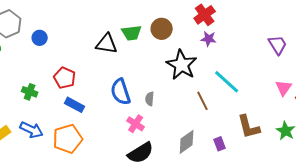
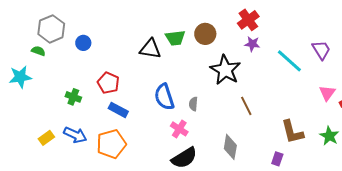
cyan line: (227, 82) -> (289, 61), moved
gray diamond: (187, 142) -> (230, 147), turned -45
purple rectangle: (220, 144) -> (277, 159), moved, turned 40

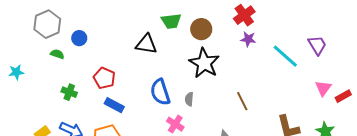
green trapezoid: (175, 38) -> (171, 21), moved
green semicircle: (38, 51) -> (57, 54), moved
black star: (225, 70) -> (204, 63), moved
cyan star: (20, 77) -> (16, 72), size x0.7

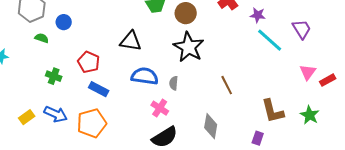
purple star: (248, 39) -> (258, 15), moved
black triangle: (146, 44) -> (131, 41), moved
blue semicircle: (160, 92) -> (145, 76), turned 116

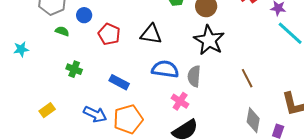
red pentagon: (89, 62) -> (109, 34), moved
gray semicircle: (174, 83) -> (194, 76), size x1.5
blue arrow: (56, 114) -> (95, 114), moved
orange pentagon: (92, 123) -> (128, 119), moved
gray diamond: (211, 126) -> (253, 120), moved

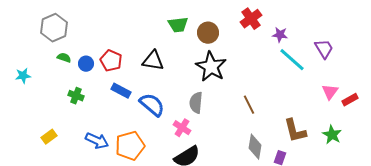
blue circle: (84, 15) -> (86, 64), moved
blue semicircle: (165, 69) -> (152, 105), moved, turned 32
blue rectangle: (119, 82) -> (121, 91), moved

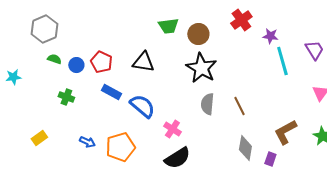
cyan line: (292, 60) -> (282, 61), turned 32
gray semicircle: (196, 103) -> (207, 104), moved
brown L-shape: (295, 131) -> (285, 132), turned 76
blue arrow: (97, 141) -> (87, 142), size x0.7

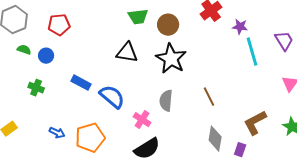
red pentagon: (101, 62) -> (59, 25), moved, turned -30
black triangle: (143, 62) -> (127, 53), moved
gray semicircle: (207, 104) -> (166, 101), moved

